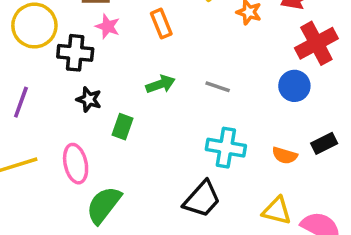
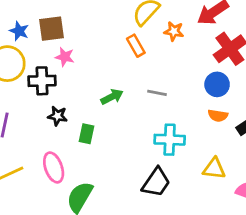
orange rectangle: (161, 24) -> (136, 46), moved
orange semicircle: (285, 155) -> (218, 116), moved
yellow triangle: (277, 211) -> (214, 168), moved

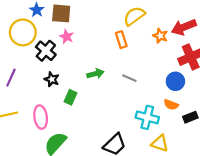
orange star: (174, 31) -> (160, 36), moved
black cross: (42, 81) -> (46, 51), turned 30
cyan cross: (170, 140) -> (147, 117), moved

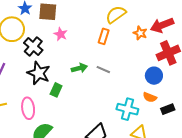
pink star: (67, 37) -> (61, 34), moved
orange rectangle: (121, 40) -> (104, 36), turned 35
gray line: (129, 78) -> (103, 70), moved
black star: (52, 79) -> (39, 73), size x1.6

